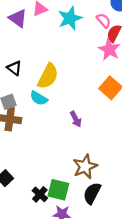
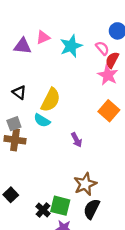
purple triangle: (18, 18) -> (23, 46), turned -30

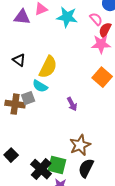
cyan star: (71, 46) -> (67, 17), turned 30
pink star: (108, 75) -> (101, 44), turned -30
gray square: (14, 124) -> (28, 98), moved
black cross: (43, 210) -> (41, 169), size x1.5

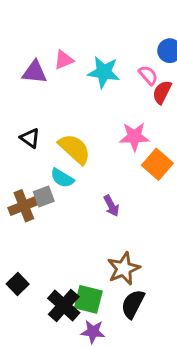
pink star: (101, 44) -> (134, 137), moved
yellow semicircle: (48, 67) -> (74, 149), turned -75
brown cross: (15, 104) -> (24, 206), turned -30

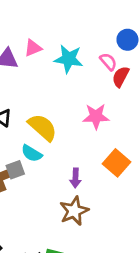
orange square: (157, 164) -> (117, 163), moved
purple arrow: (111, 206) -> (75, 178), turned 30
brown star: (124, 269) -> (74, 211), moved

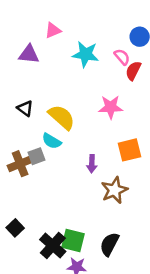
pink triangle: (33, 48) -> (53, 30), moved
orange square: (117, 163) -> (130, 150), turned 35
brown star: (74, 211) -> (114, 190), moved

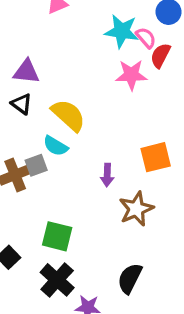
purple triangle: (29, 54) -> (26, 72), moved
cyan star: (86, 54) -> (122, 31), moved
pink star: (111, 107) -> (131, 75), moved
green square: (73, 240) -> (57, 236), moved

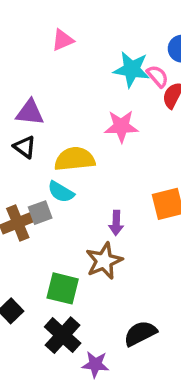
pink star: (131, 75) -> (121, 126), moved
yellow semicircle: (68, 115) -> (75, 159), turned -48
brown star: (136, 209) -> (104, 261), moved
black semicircle: (130, 278) -> (140, 333), turned 36

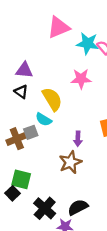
pink triangle: (63, 40) -> (59, 27), moved, size x1.6
yellow semicircle: (75, 159) -> (52, 99), turned 65
green square: (63, 288) -> (21, 179), moved
black semicircle: (140, 333) -> (78, 207), moved

